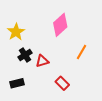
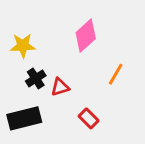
yellow star: (16, 32) -> (23, 46), turned 30
black rectangle: (17, 83) -> (24, 118), size x1.6

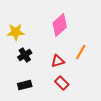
red triangle: (60, 87) -> (58, 61), moved
black rectangle: (24, 118) -> (25, 85), moved, size x0.6

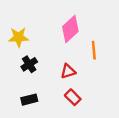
orange line: (81, 52) -> (94, 50), moved, turned -35

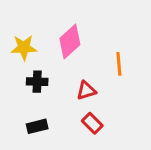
pink diamond: (70, 29) -> (70, 42), moved
black cross: (29, 64) -> (37, 82), turned 35

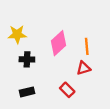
pink diamond: (70, 42) -> (58, 43), moved
red triangle: (86, 91) -> (83, 68), moved

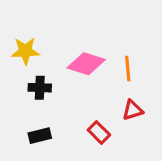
pink diamond: (58, 43) -> (86, 64), turned 60
red triangle: (83, 68) -> (133, 110), moved

